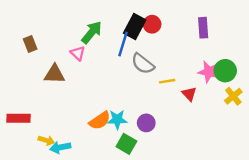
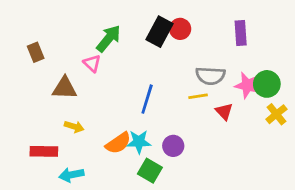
blue line: (123, 44) -> (147, 99), moved
gray semicircle: (143, 64) -> (210, 76), moved, turned -35
red rectangle: (18, 118) -> (44, 151), moved
yellow arrow: (46, 140) -> (74, 127), moved

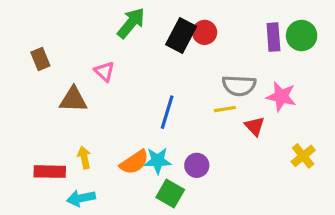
green arrow: (109, 39) -> (131, 23), moved
green circle: (267, 84) -> (302, 36), moved
yellow cross: (276, 114) -> (303, 156), moved
yellow arrow: (74, 127) -> (84, 158), moved, turned -120

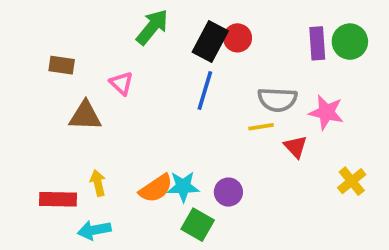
brown rectangle: (40, 59) -> (62, 65), moved, turned -60
blue line: (167, 112) -> (205, 91), moved

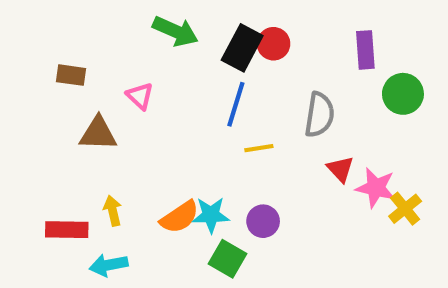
green arrow: (152, 27) -> (175, 31), turned 75
green circle: (350, 42) -> (403, 94), moved
gray semicircle: (277, 100) -> (319, 115), turned -84
pink star: (326, 112) -> (376, 188), moved
yellow line: (261, 127) -> (259, 148), moved

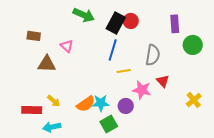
pink star: (376, 188) -> (142, 90), moved
yellow arrow: (113, 211) -> (54, 101), turned 144
green square: (228, 259) -> (109, 124), turned 30

